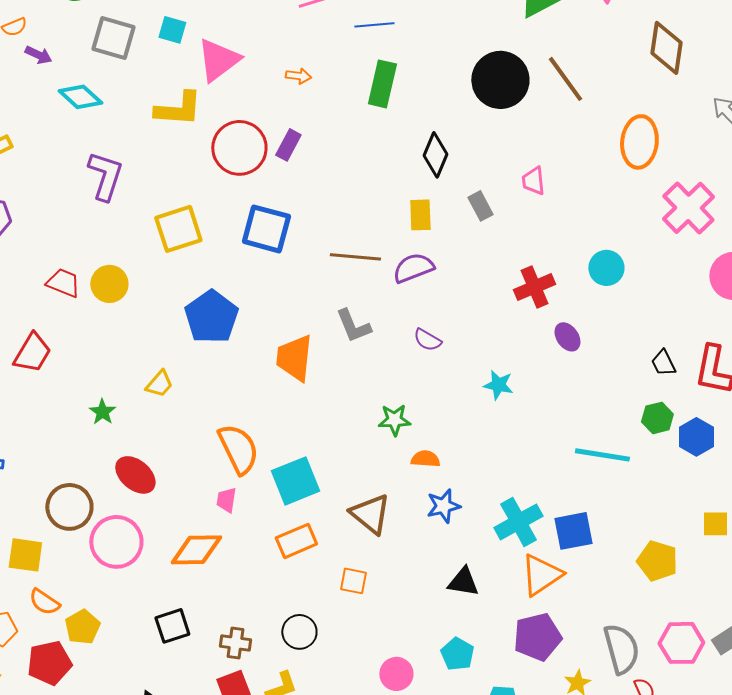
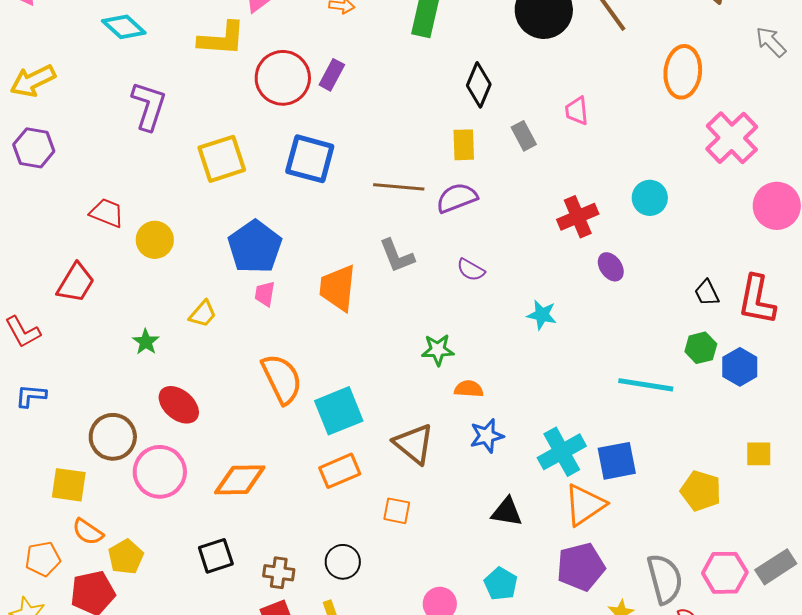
yellow circle: (109, 284) -> (155, 240), moved
pink trapezoid: (226, 500) -> (265, 294), moved

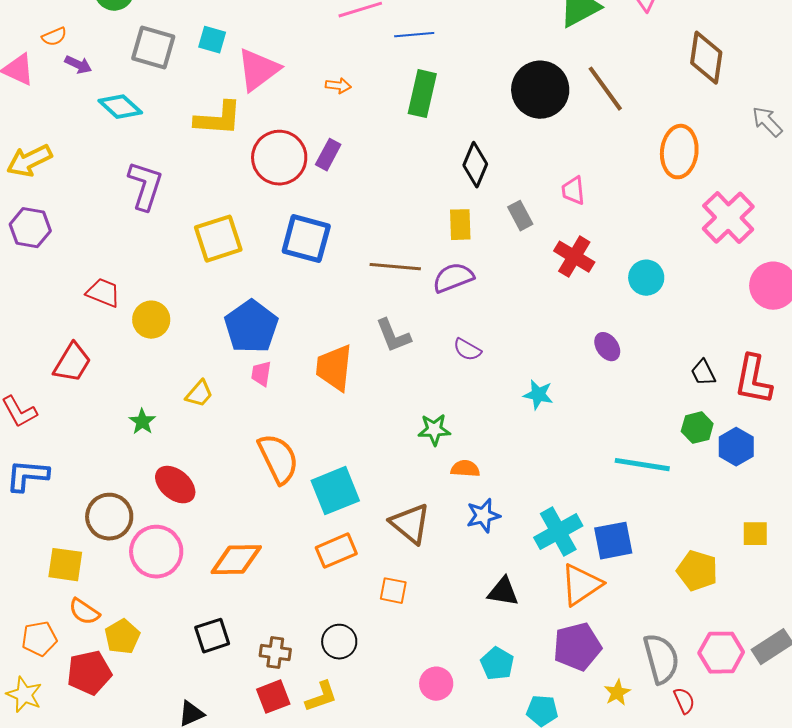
red cross: (578, 217) -> (574, 257), moved, turned -36
blue L-shape: (31, 396) -> (27, 476), size x1.4

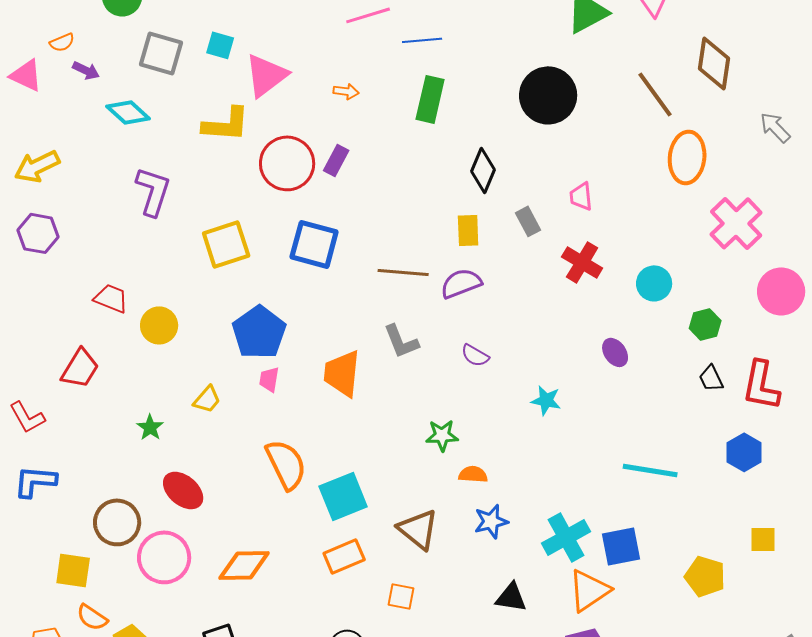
brown line: (605, 89) -> (655, 94), moved
green hexagon: (697, 428) -> (705, 324), moved

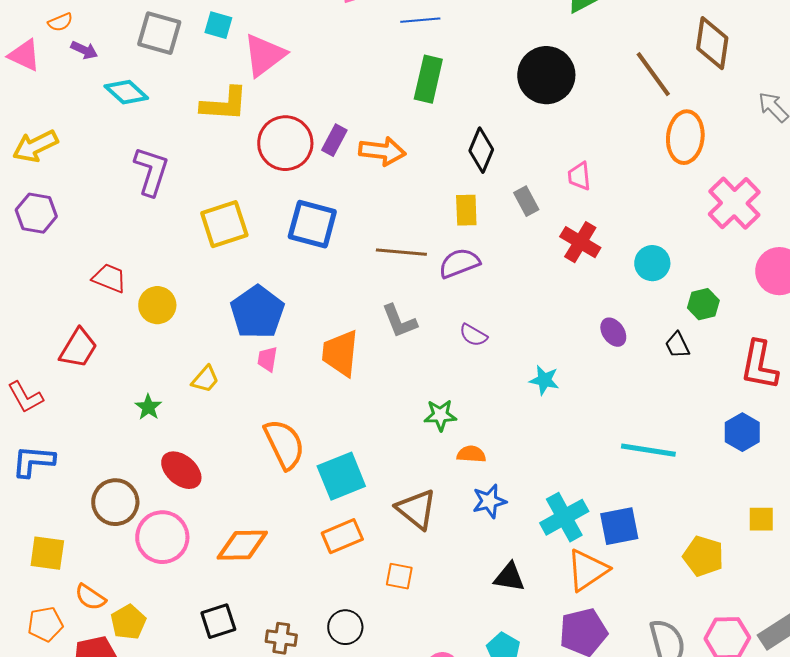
orange arrow: (346, 91) -> (382, 151), moved, size x1.8
black trapezoid: (711, 378) -> (677, 345), moved
yellow square: (73, 570) -> (47, 553), moved

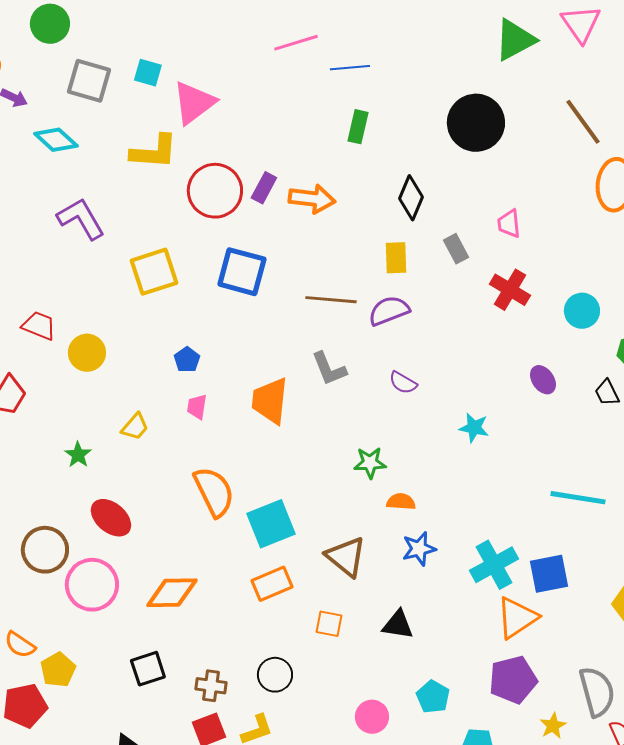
green rectangle: (428, 79) -> (358, 127), size x0.7
purple L-shape: (151, 171) -> (81, 219), turned -48
blue pentagon: (257, 312) -> (187, 360), size x0.5
black triangle: (509, 577) -> (398, 625), moved

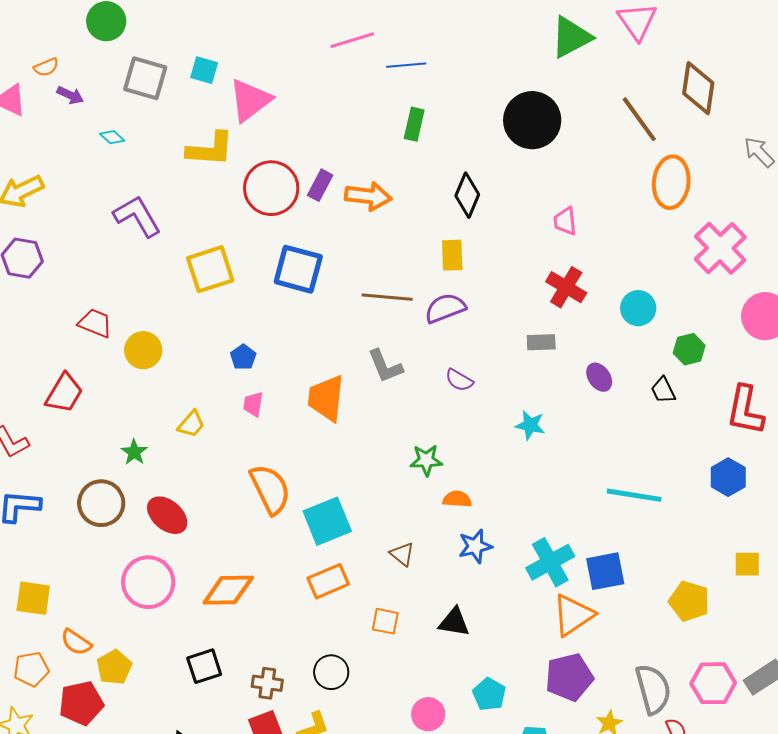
cyan diamond: (56, 140) -> (112, 137), size x0.6
gray rectangle: (456, 249) -> (541, 342), moved, turned -64
brown circle: (45, 550) -> (101, 503), moved
brown triangle: (346, 557) -> (402, 554), size x0.6

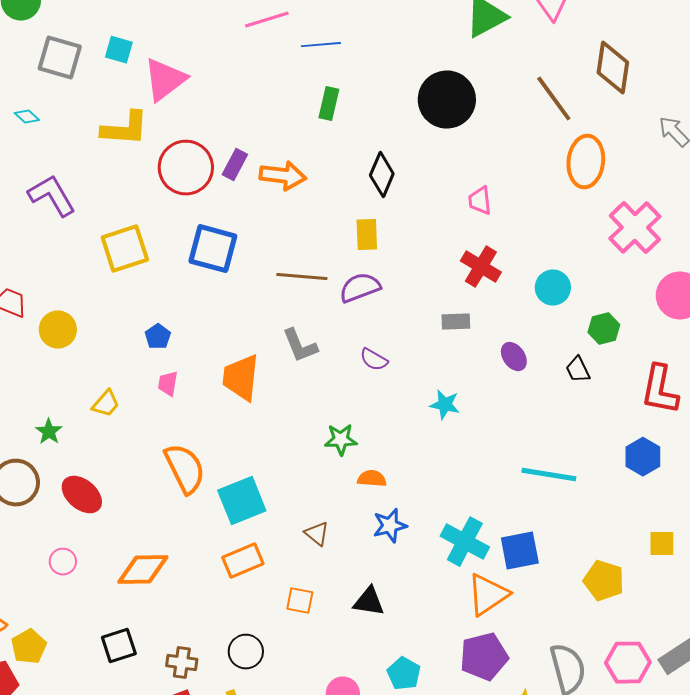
cyan cross: (550, 562) -> (465, 542), turned -33
pink circle: (148, 582) -> (63, 562), size x0.5

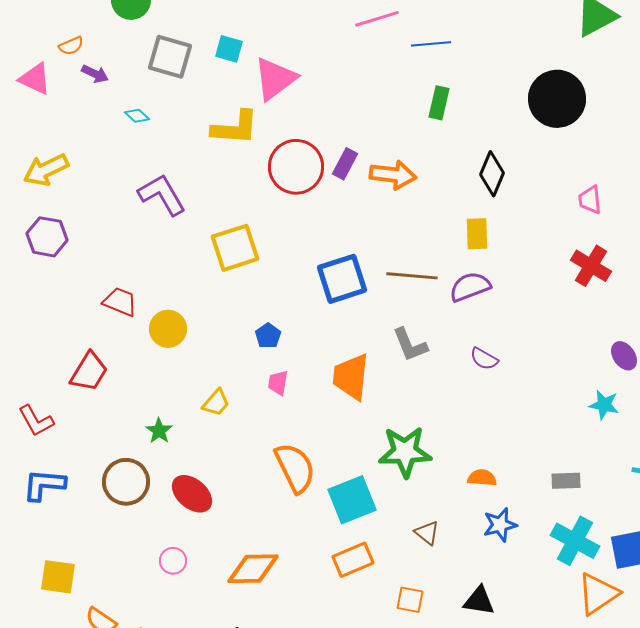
blue square: (213, 249) -> (342, 279), moved, turned -33
gray rectangle: (456, 322) -> (566, 481), moved
cyan star: (445, 405) -> (604, 405), moved
green star: (341, 440) -> (405, 452), moved, size x1.6

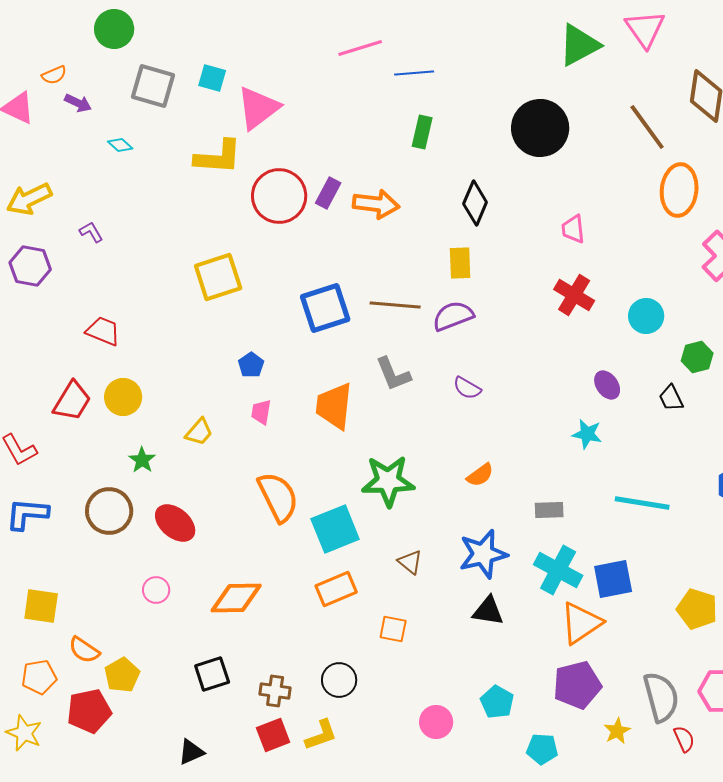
purple L-shape: (162, 195) -> (91, 232), moved, size x0.5
yellow circle: (168, 329) -> (123, 397), moved
orange semicircle: (482, 478) -> (480, 475), moved, turned 140
blue star: (500, 525) -> (483, 554), size x1.4
black triangle: (479, 601) -> (488, 611), moved

